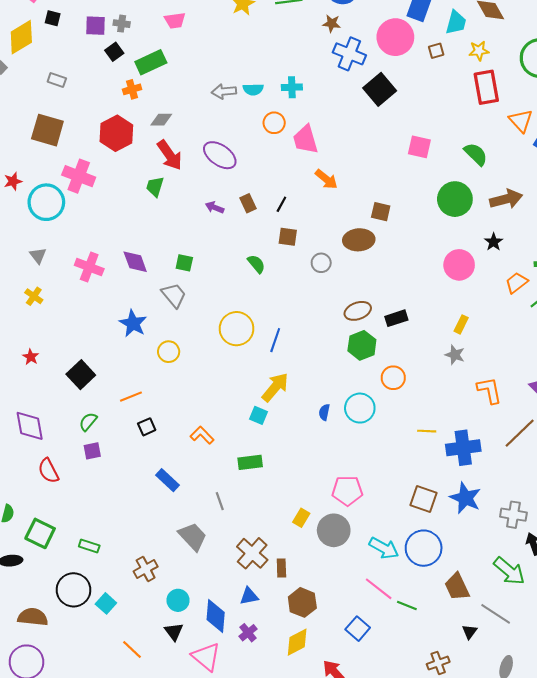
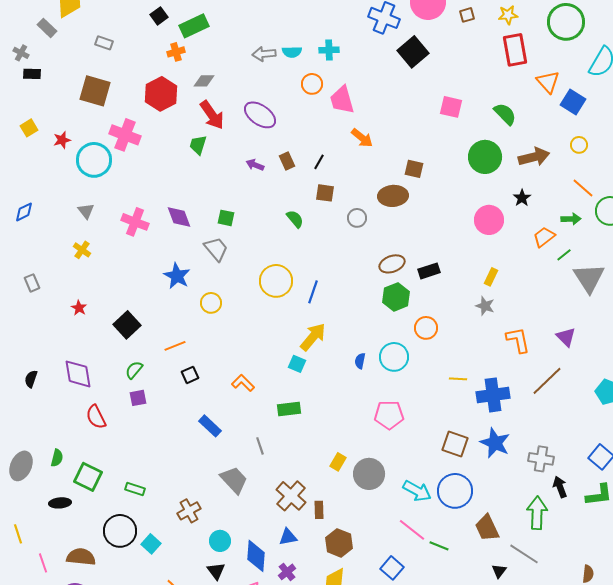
pink pentagon: (347, 491) -> (389, 415), moved
green arrow: (509, 571) -> (537, 513), turned -128

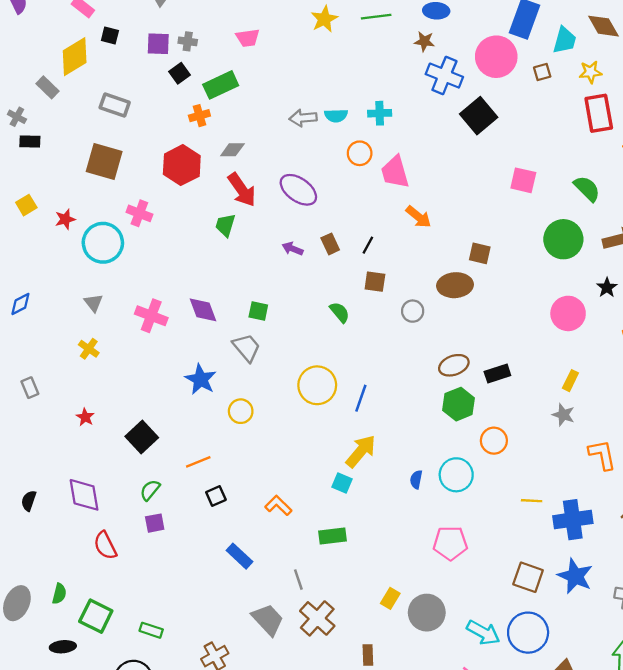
gray rectangle: (104, 43) -> (115, 105), size x1.4
pink cross: (125, 135) -> (139, 213), size x0.7
brown cross: (291, 496) -> (317, 618), moved

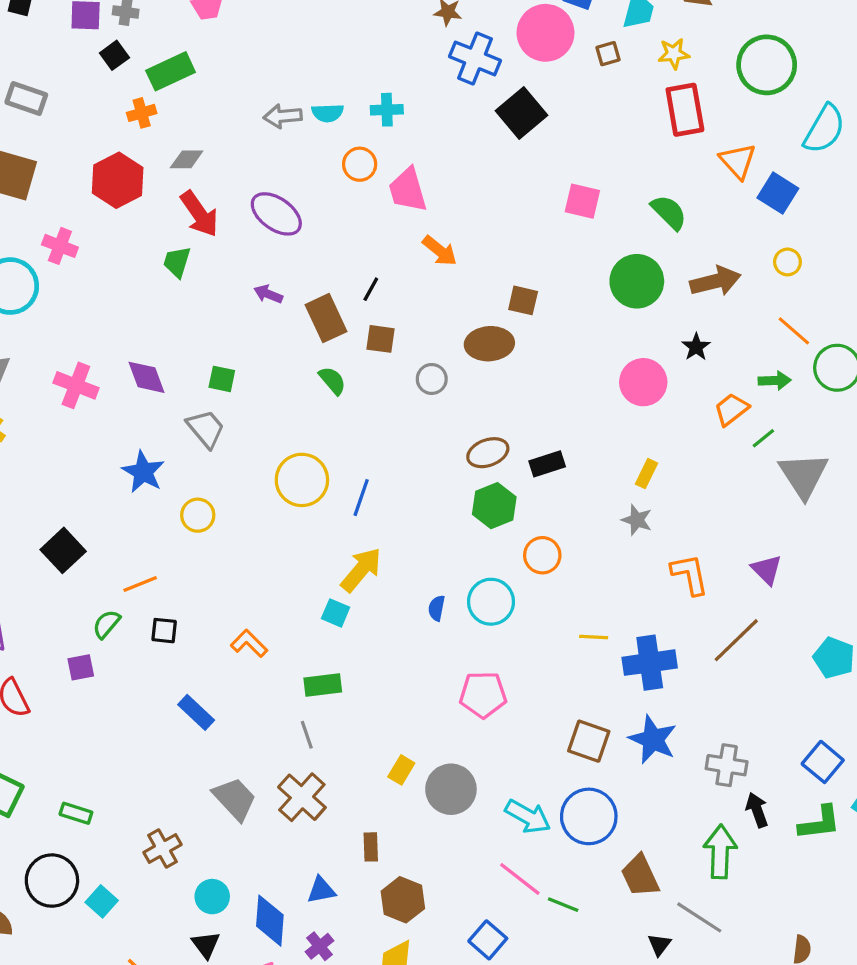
brown rectangle: (330, 244) -> (326, 318), moved, size x1.6
green semicircle: (150, 490) -> (106, 624), moved
black square: (216, 496) -> (164, 631), turned 30
gray line: (298, 580) -> (307, 735), moved

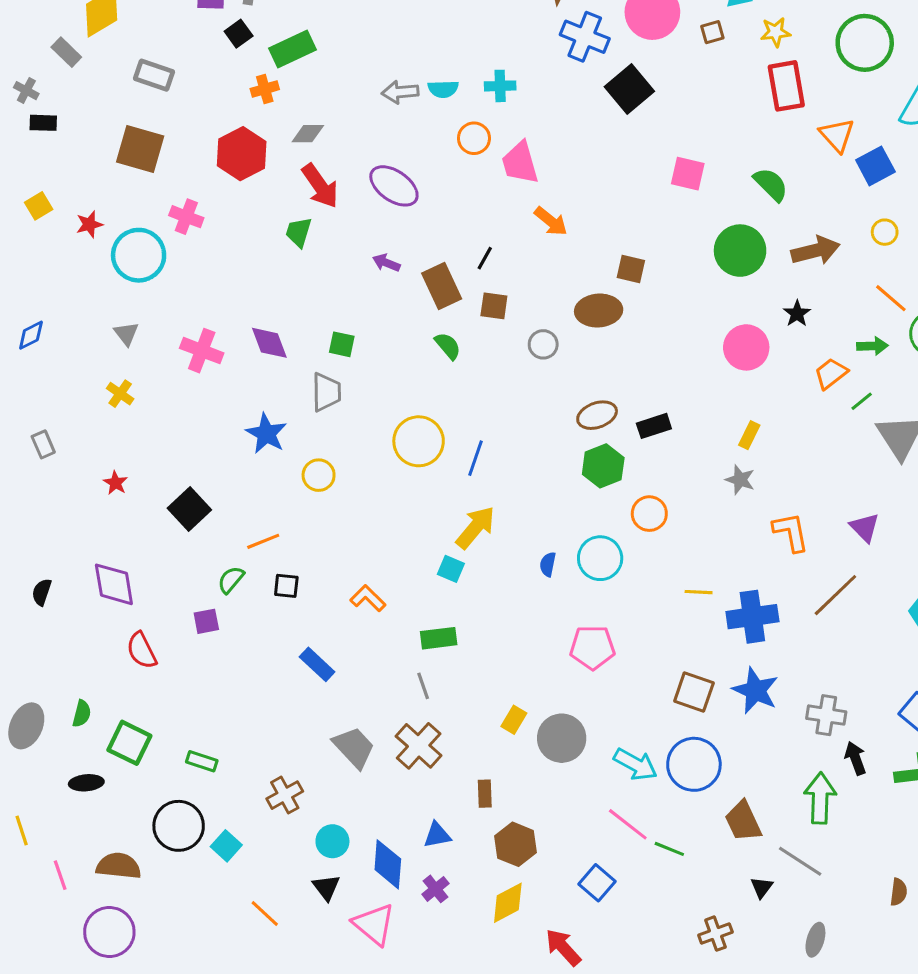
blue square: (778, 193) -> (875, 166), turned 30
gray trapezoid: (206, 429) -> (326, 392), turned 39

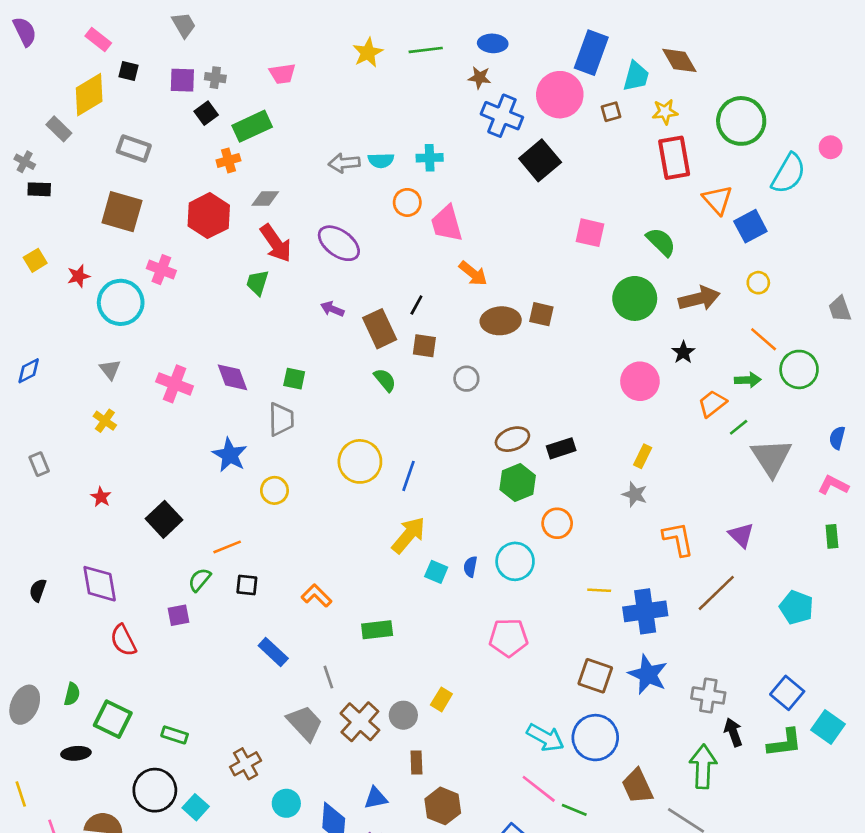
brown ellipse: (599, 311) -> (501, 321), moved
cyan square: (451, 569) -> (436, 572), moved
gray line: (423, 686) -> (328, 677), moved
gray circle: (562, 738) -> (403, 715), moved, size x0.7

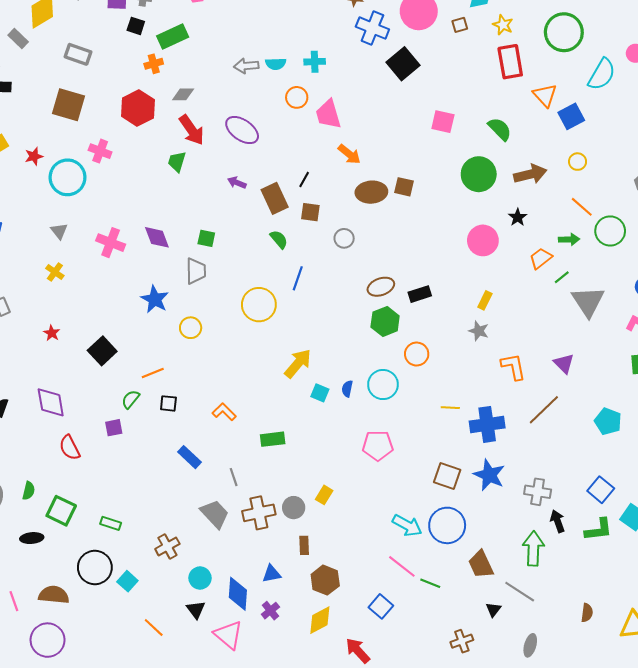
yellow star: (665, 112) -> (503, 25), turned 30
black square: (206, 113) -> (136, 26), turned -36
blue line: (409, 476) -> (298, 278), moved
brown cross: (360, 722) -> (259, 513), turned 36

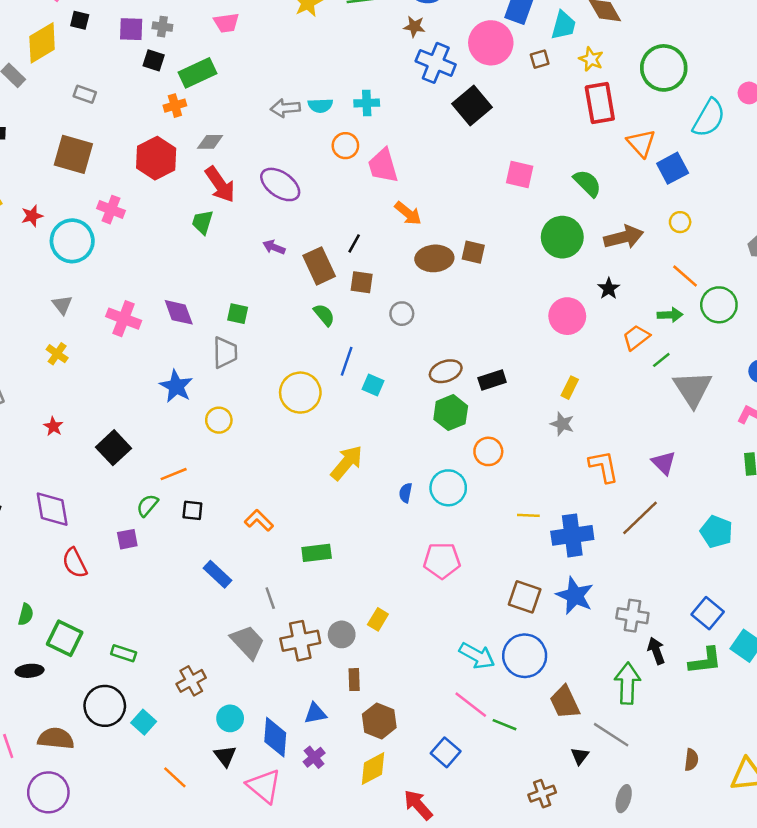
gray rectangle: (78, 54) -> (85, 94), size x0.7
cyan square: (320, 393) -> (373, 385), moved

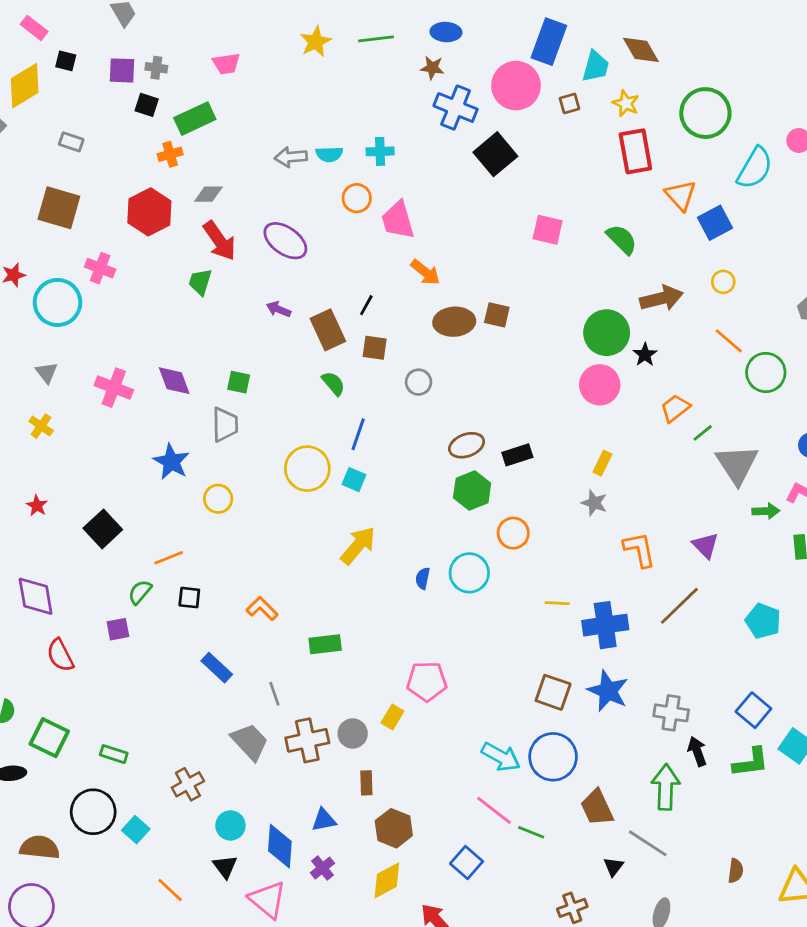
green circle: (562, 237) -> (607, 333), moved
green arrow: (670, 315) -> (766, 511), moved
cyan square: (373, 385) -> (354, 480), moved
pink pentagon: (442, 560) -> (427, 681), moved

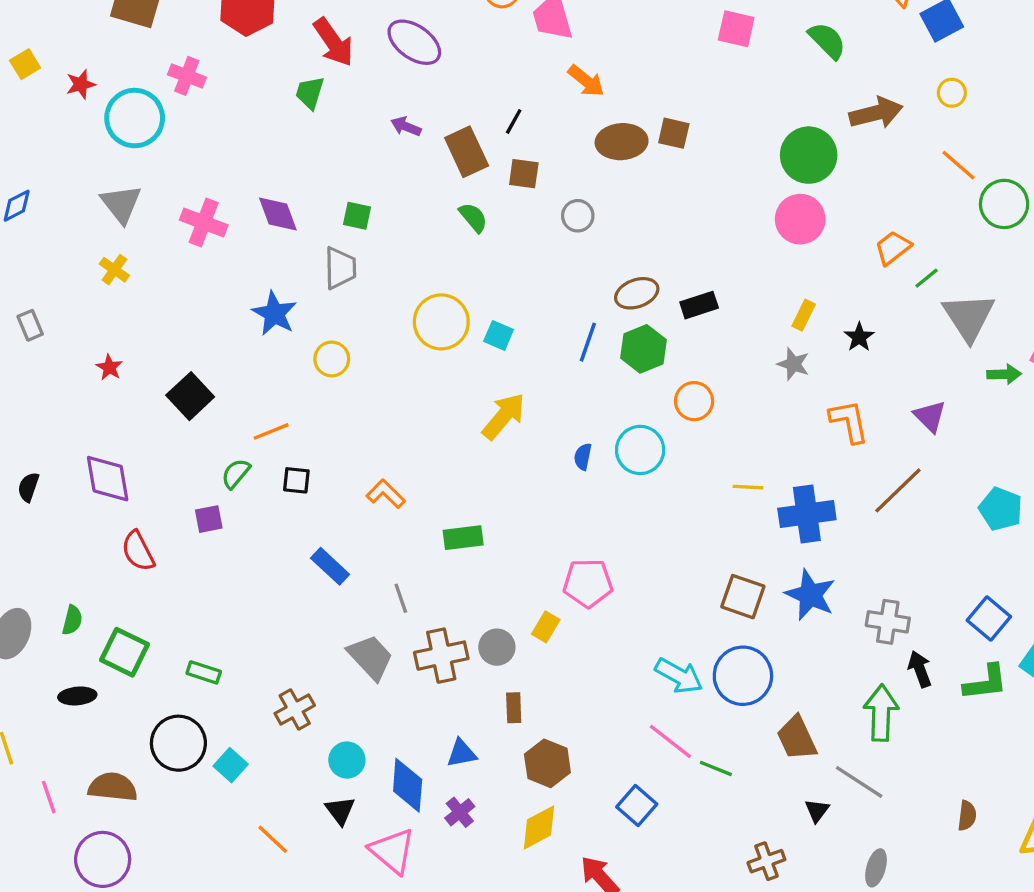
black star: (645, 355) -> (859, 337), moved
gray triangle: (47, 372) -> (121, 204), size x1.5
blue line: (358, 434) -> (588, 342), moved

